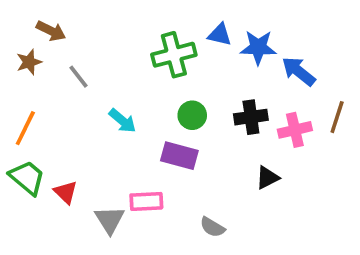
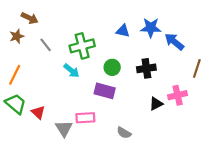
blue triangle: (220, 35) -> (123, 31), moved
green cross: (174, 55) -> (82, 46), moved
pink cross: (295, 130) -> (178, 95), moved

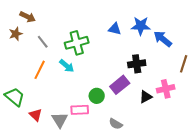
green circle: (112, 67) -> (97, 96), moved
orange line: (15, 75) -> (40, 70), moved
purple rectangle: (105, 91) -> (120, 85), moved, turned -54
red triangle: (38, 112) -> (36, 115), moved

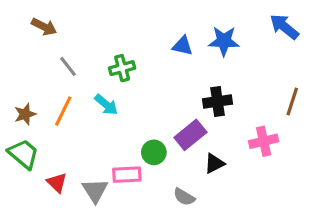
brown star: (16, 34) -> (25, 114), moved
blue arrow: (163, 39) -> (284, 27), moved
green cross: (77, 43) -> (122, 68), size x0.7
black triangle: (146, 97) -> (214, 163), moved

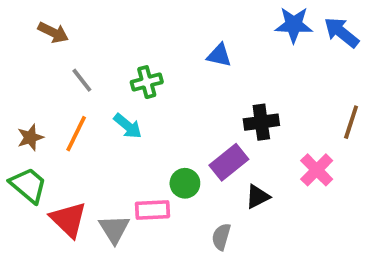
blue star: (224, 41) -> (294, 25), moved
pink cross: (264, 141) -> (317, 170), turned -32
red triangle: (57, 183) -> (68, 220), size x1.5
gray semicircle: (184, 197) -> (221, 237), turned 75

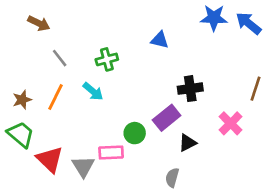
gray semicircle: (221, 237) -> (172, 178), moved

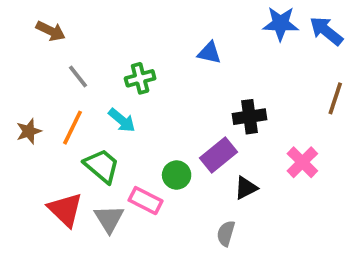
brown line: (256, 89) -> (335, 98), moved
green trapezoid: (21, 134) -> (102, 166), moved
pink rectangle: (111, 153) -> (146, 201), turned 30

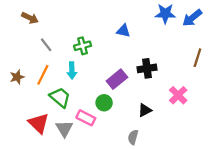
blue arrow: (326, 31) -> (192, 18), turned -78
cyan arrow: (122, 120) -> (72, 71), turned 49
purple rectangle: (219, 155) -> (117, 79), moved

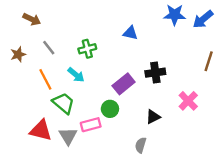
cyan arrow: (72, 71) -> (76, 75), turned -49
orange line: (43, 75) -> (45, 79), turned -54
brown star: (17, 77) -> (18, 54), moved
pink rectangle: (86, 118) -> (91, 125), turned -42
red triangle: (39, 123) -> (41, 130), turned -30

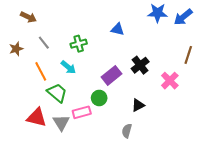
black cross: (155, 73) -> (140, 65), turned -30
pink cross: (188, 101) -> (170, 81), moved

